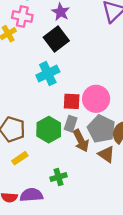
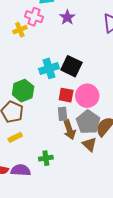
black square: (56, 39) -> (71, 66), moved, turned -35
gray rectangle: (71, 124) -> (63, 114), turned -32
green hexagon: (49, 130) -> (23, 91), moved

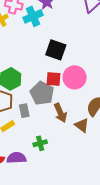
cyan cross: (49, 68) -> (33, 16), moved
gray rectangle: (63, 114) -> (24, 111), moved
gray pentagon: (88, 122) -> (42, 93), moved

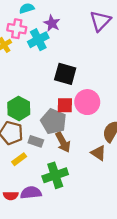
gray rectangle: (24, 111) -> (36, 141), turned -56
brown arrow: (60, 113) -> (63, 142), moved
green cross: (40, 143) -> (55, 175), size x1.6

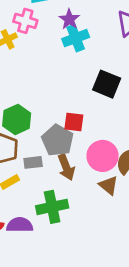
cyan cross: (38, 40) -> (76, 38), moved
black square: (65, 74) -> (107, 84), moved
pink circle: (87, 102) -> (103, 156), moved
gray rectangle: (36, 141) -> (33, 162), turned -32

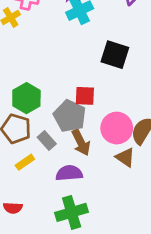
gray rectangle: (33, 162) -> (47, 140), turned 60
green cross: (52, 207) -> (72, 212), moved
purple semicircle: (20, 225) -> (69, 173), moved

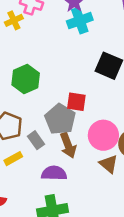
green hexagon: (26, 98) -> (26, 79), moved

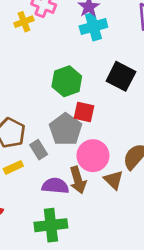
green hexagon: (26, 79) -> (67, 81), moved
pink circle: (103, 135) -> (93, 156), moved
brown arrow: (68, 145) -> (78, 180), moved

